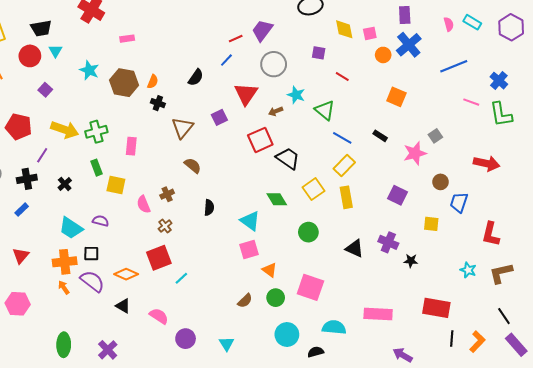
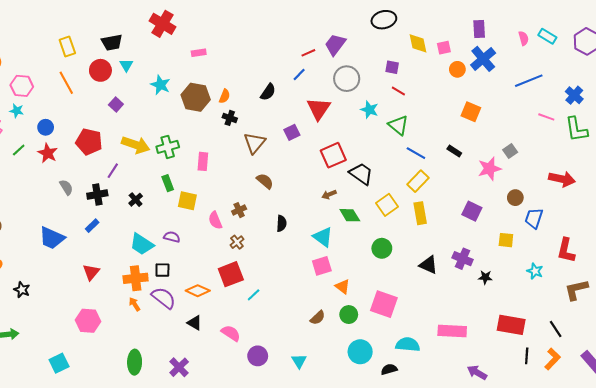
red line: (342, 76) -> (398, 91), moved
brown arrow: (276, 111) -> (329, 195), moved
cyan star: (468, 270) -> (535, 271), moved
black line: (504, 316) -> (556, 329), moved

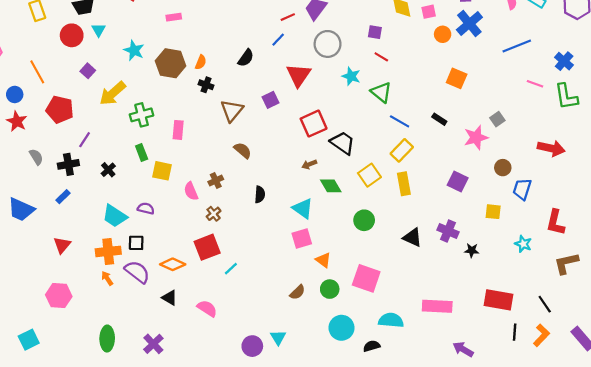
orange line: (66, 83) -> (37, 72), moved
yellow arrow: (136, 145) -> (113, 93), moved, turned 120
purple circle: (258, 356) -> (252, 346), moved

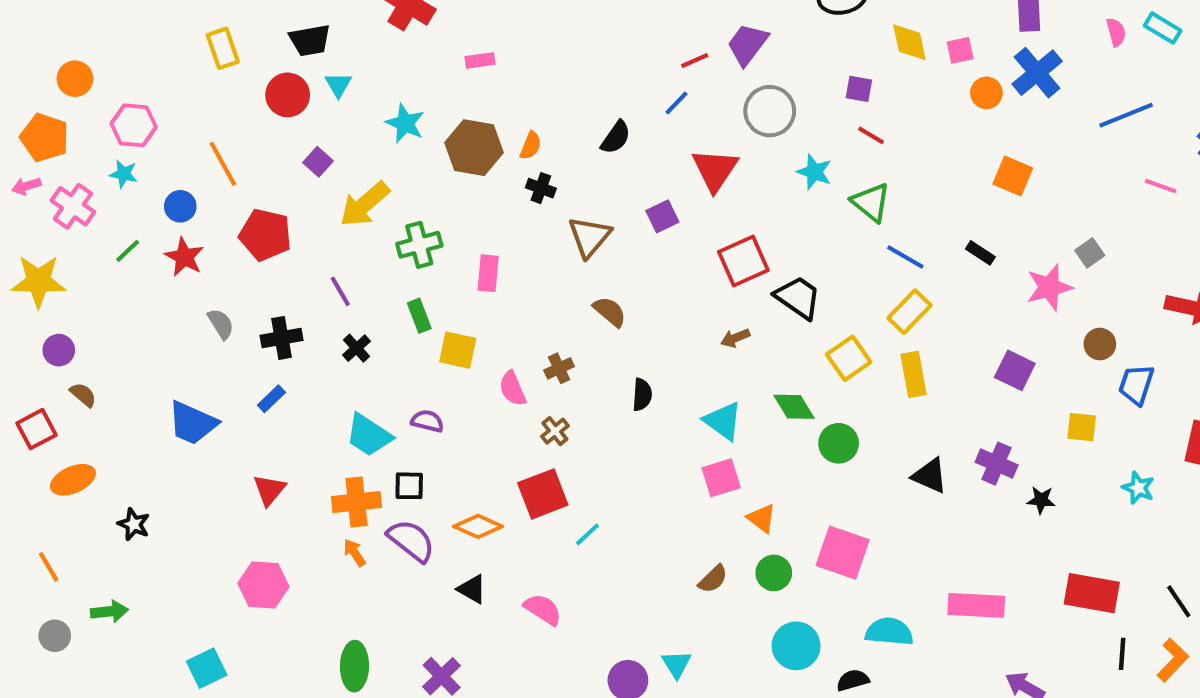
purple line: (85, 140) -> (340, 291), moved, turned -63
green diamond: (331, 186) -> (794, 407), moved

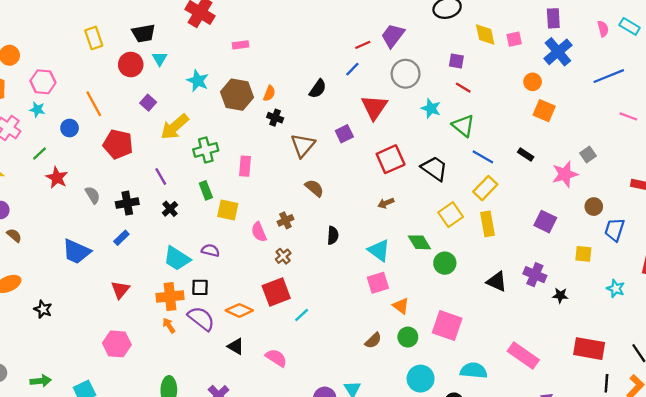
orange circle: (986, 93) -> (533, 82), moved
red star: (184, 257) -> (57, 178), moved
black trapezoid: (798, 297) -> (434, 168), moved
pink rectangle: (976, 605) -> (523, 355), turned 32
green arrow: (109, 611) -> (41, 381), moved

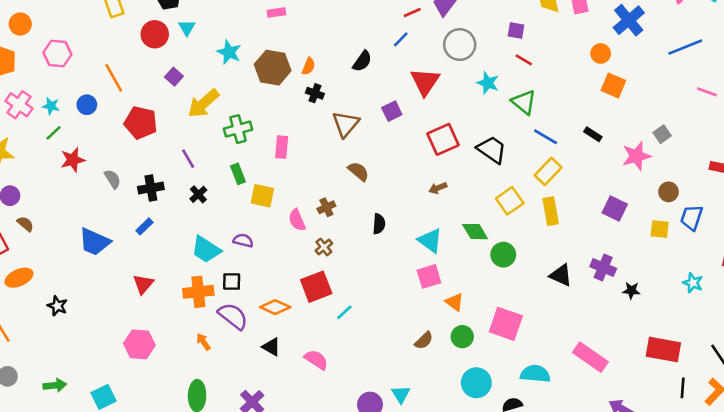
cyan star: (37, 110) -> (51, 106), moved
red star: (57, 178) -> (73, 160), turned 30
yellow square: (583, 254) -> (660, 229), moved
orange arrow: (169, 325) -> (203, 342), moved

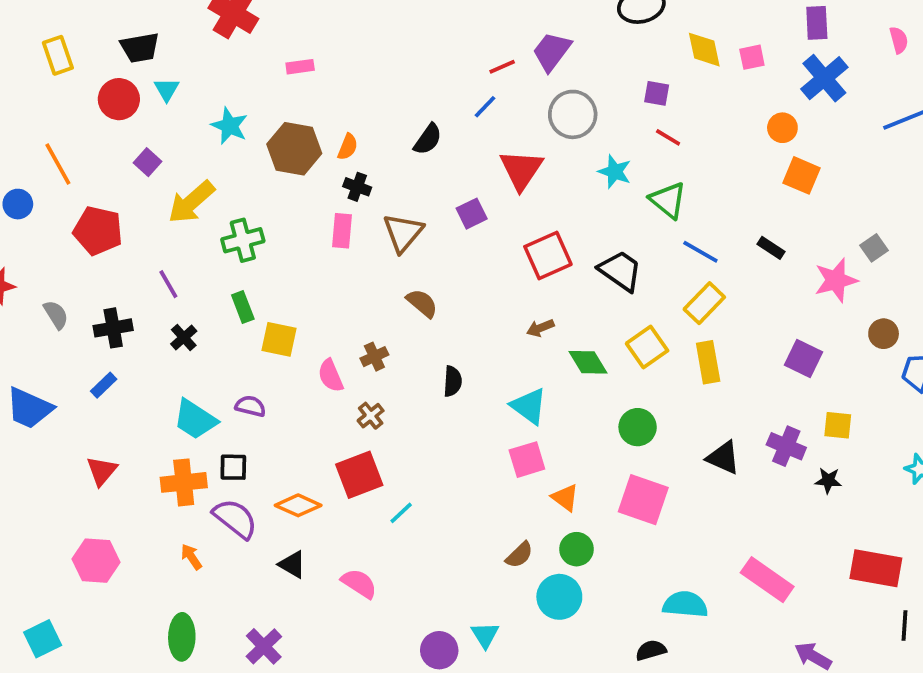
pink rectangle: (282, 147) -> (342, 231), moved
yellow square: (660, 229) -> (838, 425), moved
green diamond: (475, 232) -> (588, 362), moved
pink square: (506, 324) -> (643, 500), moved
cyan circle: (476, 383) -> (559, 597), moved

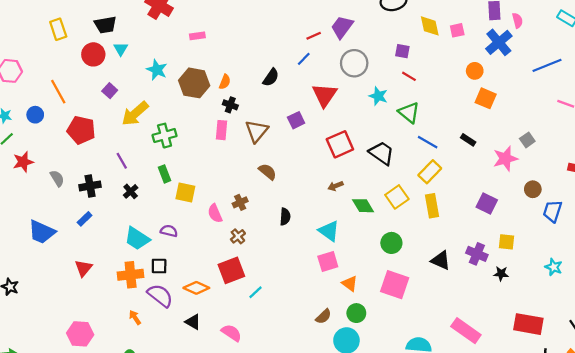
pink semicircle: (899, 40) -> (517, 20), moved
pink hexagon: (96, 561) -> (80, 334), moved

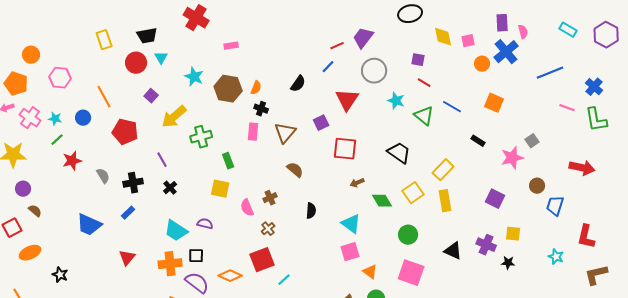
orange circle: (475, 71) -> (482, 64), moved
blue line: (428, 142) -> (452, 107), moved
red square: (340, 144) -> (345, 149), moved, turned 30
green rectangle: (165, 174) -> (228, 161), moved

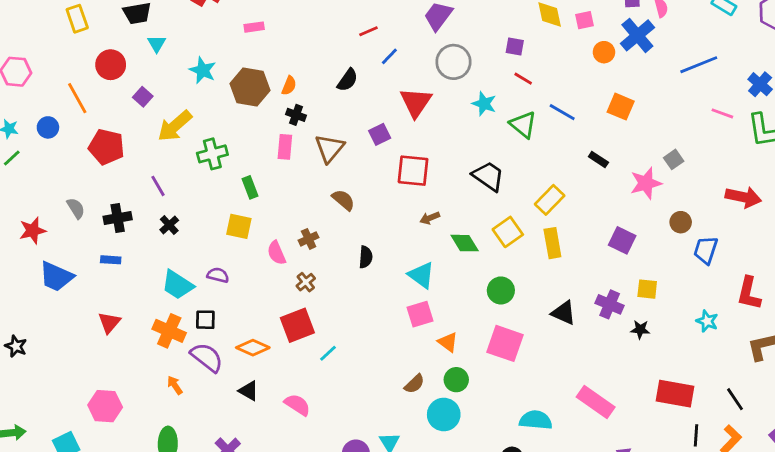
red line: (337, 46) -> (368, 31), moved
red circle: (136, 63) -> (111, 65), moved
red star: (72, 161) -> (33, 231), moved
blue rectangle: (128, 213) -> (111, 260), turned 48
orange cross: (170, 264) -> (169, 331), turned 30

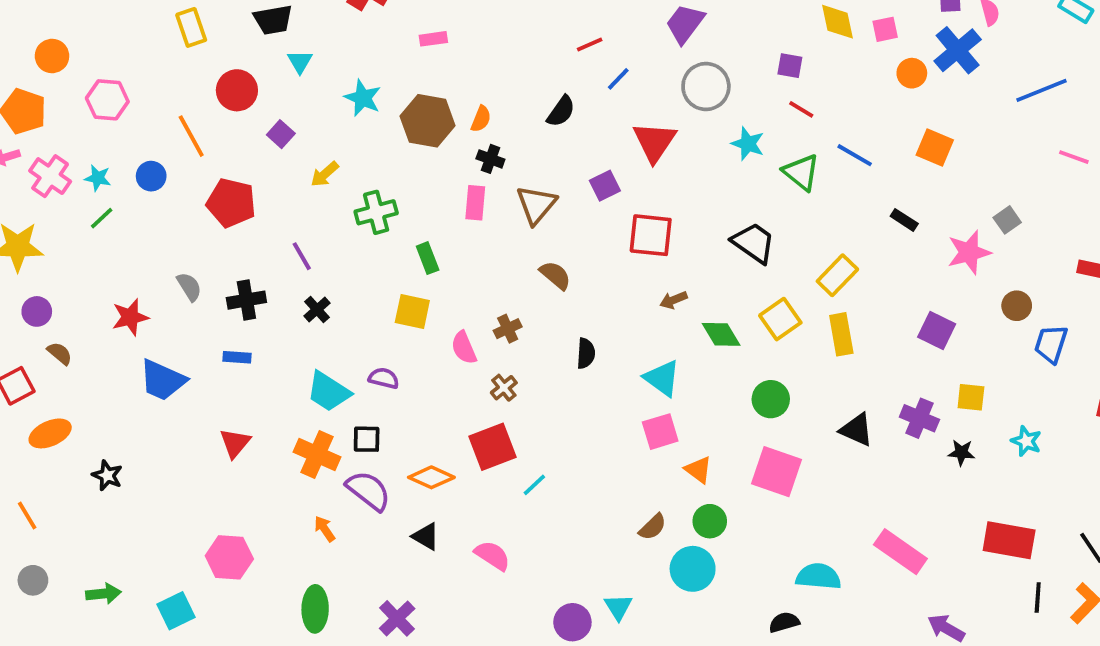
yellow arrow: (175, 126) -> (325, 174), size x0.6
cyan star: (707, 321) -> (1026, 441), moved

